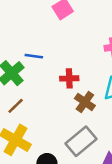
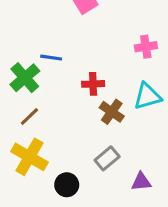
gray rectangle: (81, 141) -> (107, 158), size x0.7

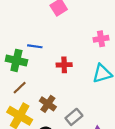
green cross: (25, 78) -> (16, 60), turned -36
brown cross: (112, 112) -> (48, 104), moved

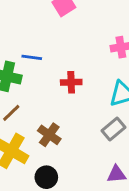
gray rectangle: (74, 117) -> (114, 129), moved

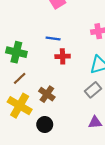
blue line: (32, 57) -> (53, 39), moved

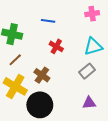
red cross: (63, 56) -> (56, 46), moved, turned 32
black circle: (45, 125) -> (40, 105), size x1.6

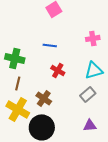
brown line: (15, 60) -> (18, 83), turned -32

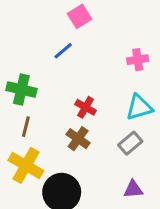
blue line: (50, 45) -> (63, 51), moved, turned -48
brown cross: (44, 98) -> (78, 139), moved

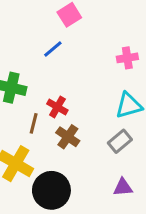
red cross: (86, 107) -> (57, 107), moved
brown line: (26, 127) -> (34, 123), moved

